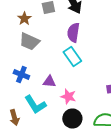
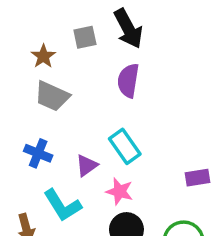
cyan rectangle: (72, 56) -> (125, 146), moved
purple triangle: (49, 82) -> (87, 165), turned -40

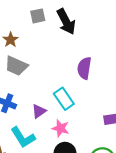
gray square: (85, 37) -> (38, 16), moved
purple semicircle: (128, 81) -> (84, 68), moved

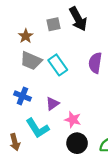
gray square: (38, 16) -> (53, 24), moved
cyan rectangle: (64, 99) -> (58, 65), moved

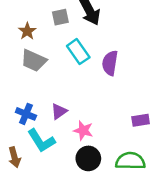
cyan rectangle: (58, 65) -> (78, 52), moved
blue cross: (22, 96) -> (26, 114), moved

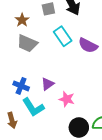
purple semicircle: (110, 63) -> (88, 45), turned -72
black circle: (88, 158) -> (79, 127), moved

